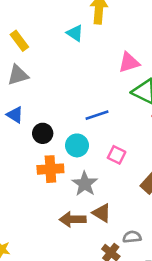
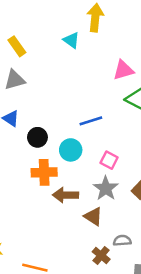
gray star: (85, 184) -> (106, 188), moved
brown arrow: (73, 219) -> (65, 195), moved

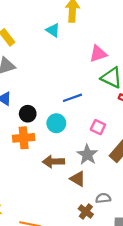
pink square: (109, 160) -> (98, 127), moved
orange cross: (44, 172) -> (24, 138), moved

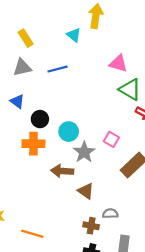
pink triangle: (98, 54) -> (118, 63), turned 30
blue line: (72, 98) -> (57, 69), moved
gray star: (87, 155) -> (84, 152), moved
brown cross: (86, 212) -> (91, 226), turned -32

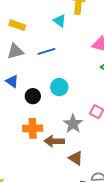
yellow rectangle: (26, 38) -> (17, 25), turned -35
cyan circle: (69, 132) -> (59, 87), moved
orange cross: (33, 144) -> (33, 128), moved

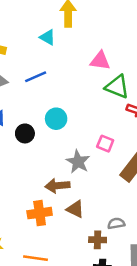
orange cross: (33, 128) -> (40, 213), moved
brown triangle: (76, 158) -> (75, 209), moved

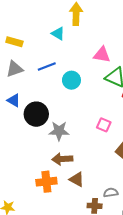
cyan circle: (56, 119) -> (71, 80), moved
black circle: (25, 133) -> (36, 114), size x1.5
gray star: (78, 162) -> (59, 131), moved, turned -30

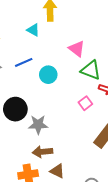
pink triangle: (102, 55) -> (77, 49), turned 30
pink square: (104, 125) -> (85, 103), moved, turned 32

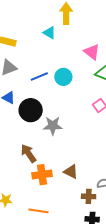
blue line: (24, 62) -> (39, 76), moved
brown arrow: (42, 152) -> (29, 153), moved, turned 60

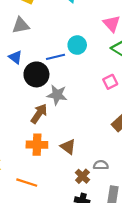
blue line: (39, 76) -> (55, 57), moved
brown arrow: (29, 153) -> (39, 114), moved, turned 60
brown cross: (89, 196) -> (82, 176), turned 32

